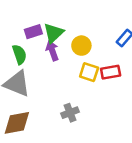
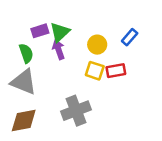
yellow circle: (81, 46) -> (97, 45), moved
gray cross: (70, 113) -> (76, 111), size x1.6

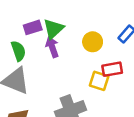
yellow square: (95, 71) -> (99, 81), moved

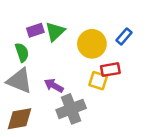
yellow circle: (93, 42) -> (92, 44), size x1.5
purple arrow: (52, 47) -> (54, 86), moved, turned -42

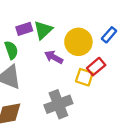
red rectangle: (110, 70) -> (96, 67), turned -30
purple arrow: (54, 86) -> (54, 57), moved

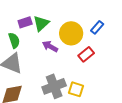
yellow square: (84, 77) -> (76, 89), moved

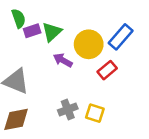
blue rectangle: (97, 27) -> (121, 37), size x1.5
green semicircle: (14, 40) -> (19, 18), moved
gray cross: (54, 86) -> (68, 109), size x0.7

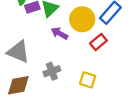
gray cross: (68, 109) -> (52, 71), moved

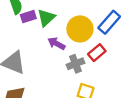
gray cross: (52, 71) -> (75, 64), moved

